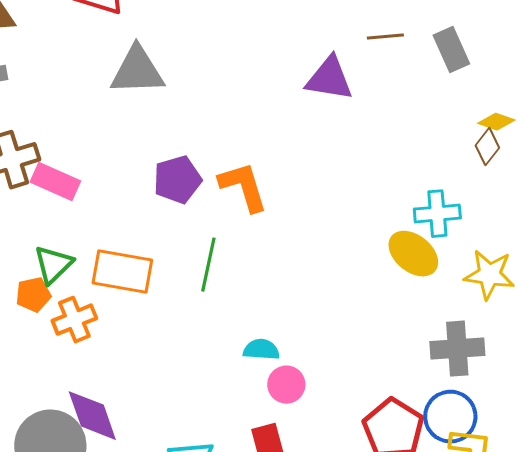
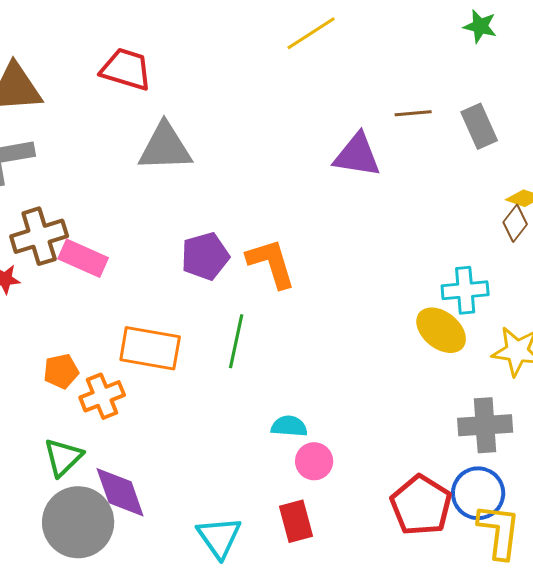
green triangle: (53, 265) -> (63, 457), moved

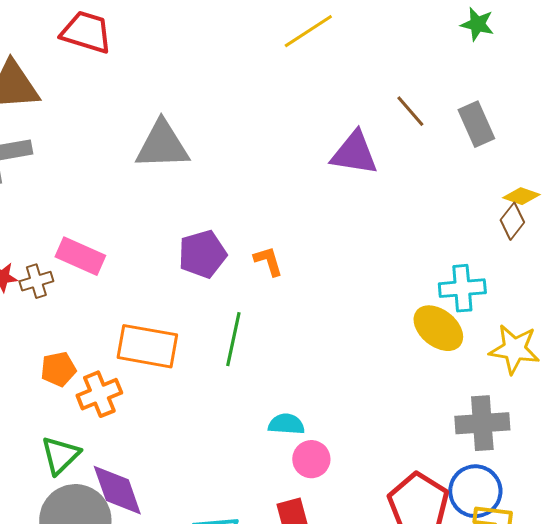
red trapezoid: (126, 69) -> (86, 32), moved
brown line: (413, 113) -> (410, 111), turned 54
brown cross: (39, 236) -> (36, 281), moved, size x0.6
orange L-shape: (271, 263) -> (268, 261), size x0.6

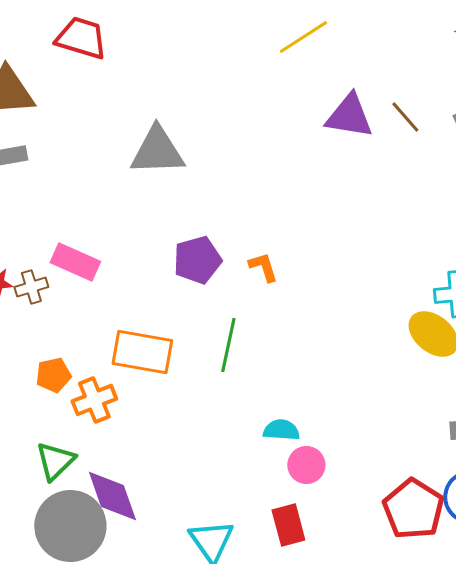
purple triangle: (354, 153) -> (349, 116), moved

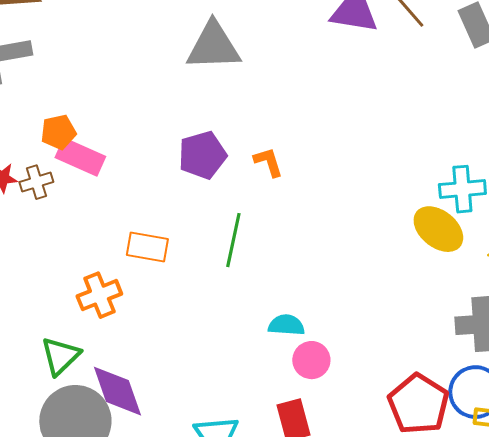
gray triangle: (157, 151) -> (213, 46), moved
orange rectangle: (142, 352) -> (147, 247), size x0.7
orange pentagon: (53, 375) -> (58, 132), moved

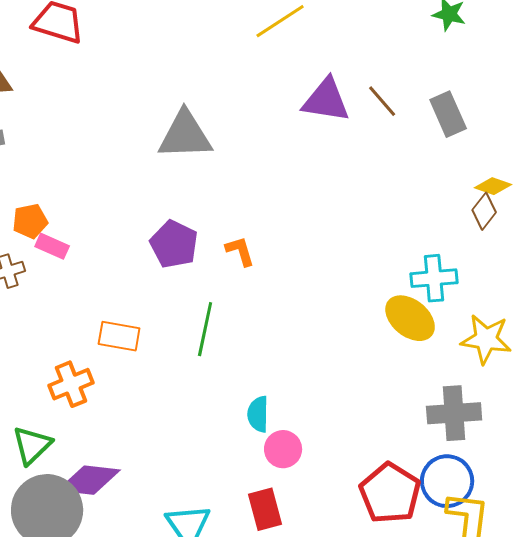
purple pentagon: (202, 155) -> (174, 244), turned -30
pink rectangle: (80, 157) -> (52, 246), size x0.7
cyan semicircle: (286, 325) -> (258, 414), turned -93
purple diamond: (117, 391) -> (89, 480), turned -64

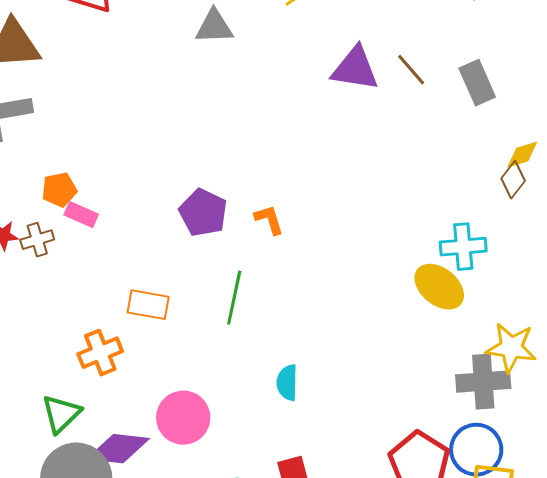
gray triangle: (185, 135) -> (214, 27), moved, size x0.7
yellow diamond: (493, 186) -> (522, 155), turned -36
yellow star: (486, 339) -> (511, 348), moved
pink circle: (283, 449) -> (183, 418), moved, size x1.4

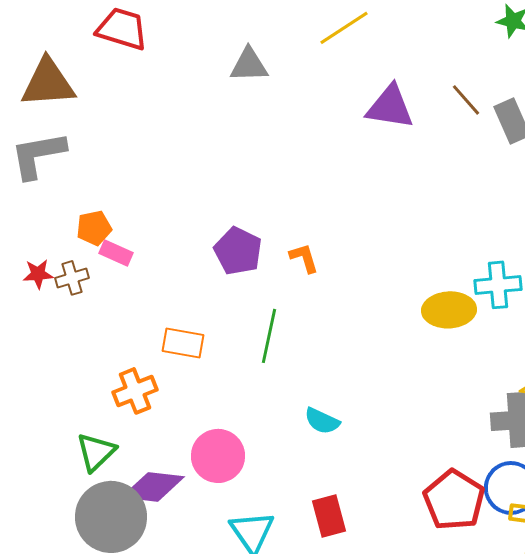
brown line: (411, 70) -> (466, 100), moved
yellow ellipse: (439, 287) -> (449, 310), moved, turned -42
cyan semicircle: (287, 383) -> (322, 421), turned -66

